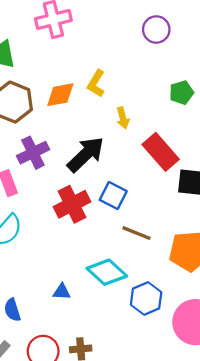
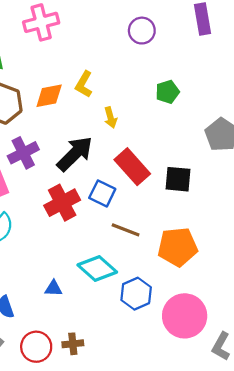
red rectangle: (161, 152) -> (132, 167), moved

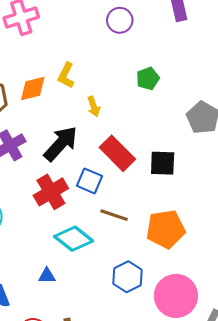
cyan diamond: (97, 268) -> (74, 239), moved

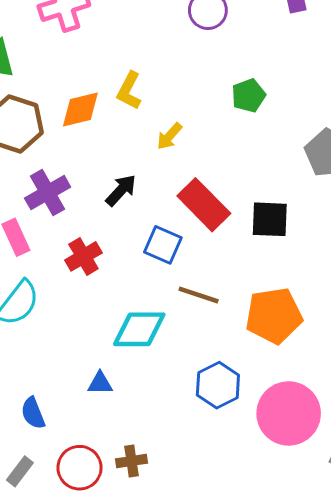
yellow arrow: (94, 107) -> (169, 136), turned 60
black arrow: (61, 144) -> (121, 190), size x0.6
red cross: (51, 192) -> (83, 256), moved, size x0.7
cyan diamond: (74, 239) -> (139, 329), turned -39

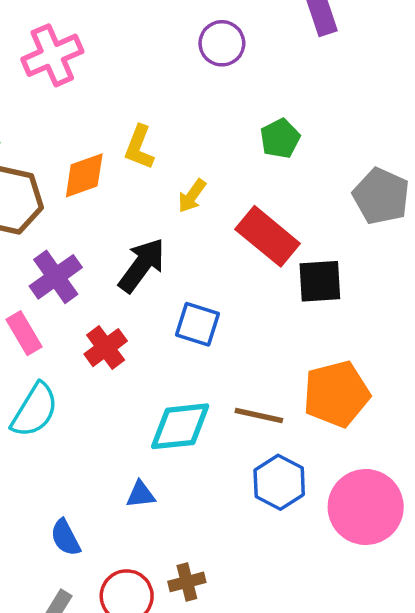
black arrow: (121, 190) -> (142, 265), size x1.4
red rectangle: (204, 205) -> (268, 236), moved
brown line: (199, 295) -> (259, 416), moved

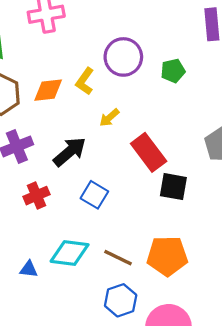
purple circle: (222, 43) -> (123, 57), moved, size x1.4
green pentagon: (280, 139) -> (173, 71), moved
blue triangle: (141, 494) -> (29, 269), moved

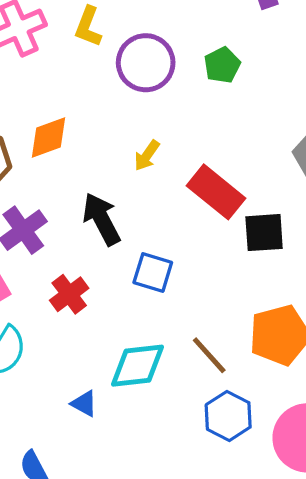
yellow L-shape: (85, 81) -> (88, 27), moved
black arrow: (70, 152) -> (102, 219), turned -64
brown line: (118, 258) -> (209, 355), turned 36
blue triangle: (29, 269) -> (84, 404), turned 36

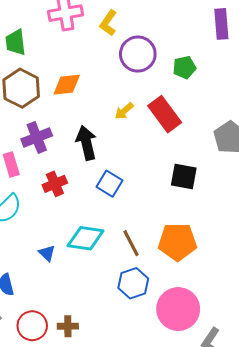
red rectangle: (216, 192) -> (165, 114), moved

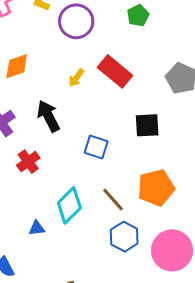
green pentagon: (184, 67) -> (138, 16), moved
blue square: (109, 184) -> (96, 147), moved
cyan diamond: (86, 238) -> (69, 205), turned -39
blue triangle: (47, 253) -> (37, 228), turned -36

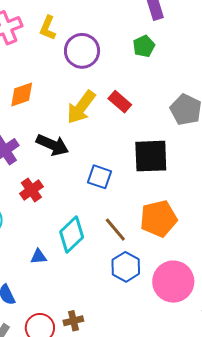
red rectangle: (115, 71) -> (120, 102), size x0.7
yellow arrow: (76, 78) -> (81, 107), size x1.8
black arrow: (48, 116) -> (52, 145), turned 140
black square: (147, 125) -> (151, 156), size x1.4

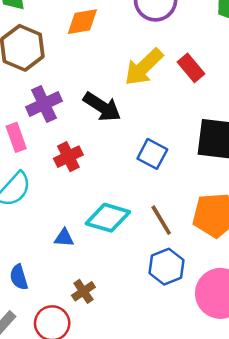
orange diamond: (22, 94) -> (82, 22), moved
cyan diamond: (72, 235) -> (108, 218), turned 51
brown cross: (73, 321) -> (83, 291), moved, turned -30

